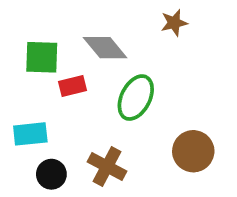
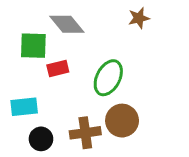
gray diamond: (105, 48) -> (67, 24), moved
brown circle: (193, 151) -> (122, 121), moved
brown cross: (107, 167) -> (85, 133), turned -36

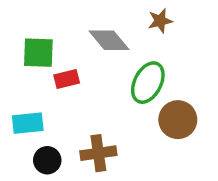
gray diamond: (67, 24) -> (109, 40), moved
green ellipse: (108, 78) -> (148, 83), moved
brown circle: (122, 121) -> (178, 120), moved

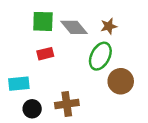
brown star: (160, 21) -> (109, 26), moved
green square: (38, 53) -> (43, 21), moved

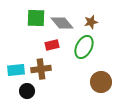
red rectangle: (45, 54) -> (52, 45), moved
brown circle: (121, 81) -> (101, 82), moved
brown cross: (67, 104) -> (41, 69), moved

